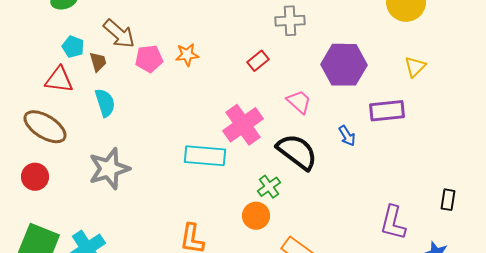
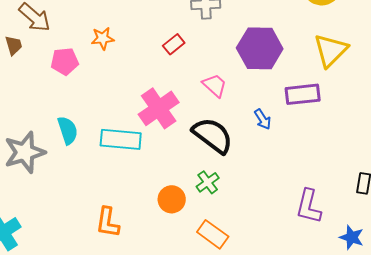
pink pentagon: (149, 59) -> (65, 61), moved
yellow triangle: (415, 67) -> (331, 50), size x1.6
cyan semicircle: (105, 103) -> (68, 130), moved
green cross: (269, 187) -> (208, 182), moved

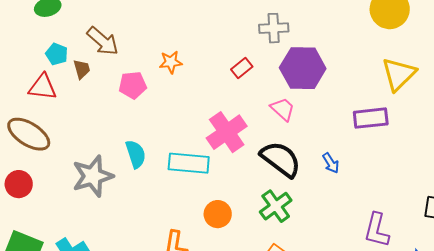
purple hexagon: (260, 48) -> (303, 68), moved
blue arrow: (263, 119) -> (331, 163), moved
green cross: (208, 182) -> (276, 206), size x1.4
orange circle: (172, 199) -> (218, 214), moved

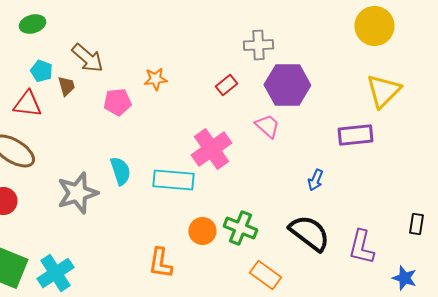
black semicircle: (281, 159) -> (309, 233), moved
blue arrow: (331, 163) -> (315, 180), turned 55
green cross: (276, 206) -> (240, 228), moved, turned -32

